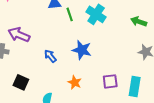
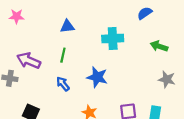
green line: (70, 14) -> (63, 55), moved, turned 32
cyan cross: (96, 14) -> (113, 39), turned -36

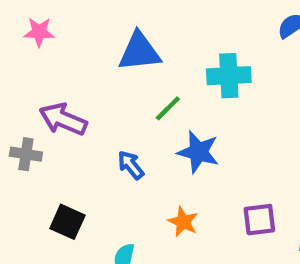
blue triangle: (67, 26) -> (139, 52), size x1.5
green line: (63, 55) -> (168, 108), moved, turned 32

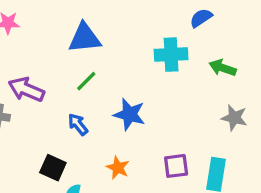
cyan cross: (229, 76) -> (171, 55), moved
green line: (168, 108) -> (86, 81), moved
black square: (67, 222) -> (53, 168), moved

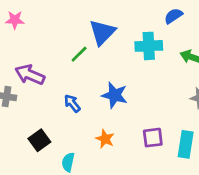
blue triangle: (85, 38) -> (102, 32), moved, turned -40
green line: (86, 81) -> (79, 54), moved
black square: (53, 168) -> (39, 140), moved, turned 30

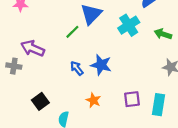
cyan cross: (149, 46) -> (129, 25), turned -30
blue arrow: (72, 103) -> (77, 68), moved

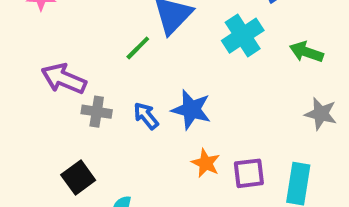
gray cross: (14, 66) -> (97, 112), moved
orange star: (93, 100) -> (206, 163), moved

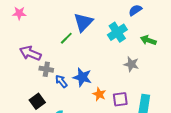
blue star: (191, 110) -> (82, 77), moved
gray star: (321, 114) -> (131, 64), moved
blue arrow: (146, 116) -> (61, 81), moved

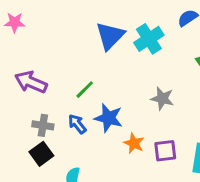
cyan cross: (117, 32) -> (149, 39), moved
green line: (66, 38) -> (85, 90), moved
gray star: (131, 64) -> (162, 99), moved
gray cross: (46, 69) -> (43, 125), moved

